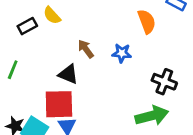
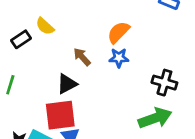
orange semicircle: (147, 22) -> (118, 32), moved, turned -110
black triangle: (68, 74) -> (67, 84), turned -45

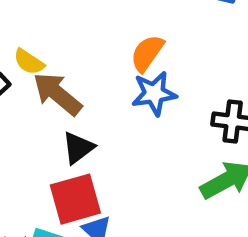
brown arrow: (82, 57) -> (57, 94), moved, size x1.6
blue star: (119, 58) -> (154, 93), size x1.4

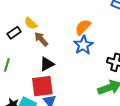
blue star: (154, 93) -> (83, 45), turned -30
brown arrow: (57, 94) -> (41, 39), size x0.7

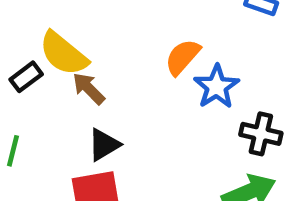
yellow semicircle: (31, 23) -> (63, 54), size x1.6
blue star: (83, 45) -> (217, 87), moved

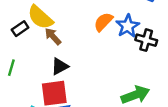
blue star: (217, 87) -> (128, 26), moved
black cross: (261, 134) -> (146, 40), moved

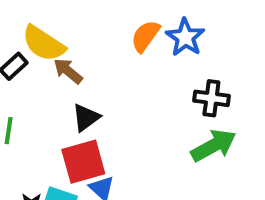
black cross: (146, 40) -> (211, 98), moved

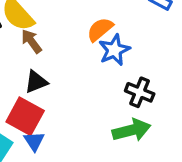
blue star: (185, 37) -> (114, 50), moved
red square: (83, 162) -> (25, 116), turned 30

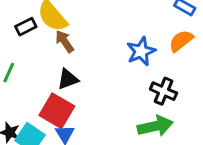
orange semicircle: (100, 29) -> (181, 41), moved

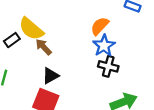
orange semicircle: (181, 41) -> (100, 26), moved
black cross: (164, 91) -> (108, 66), moved

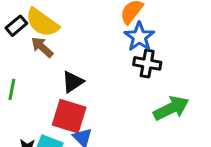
black rectangle: (12, 40) -> (16, 26), moved
brown arrow: (44, 47) -> (42, 47), moved

